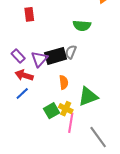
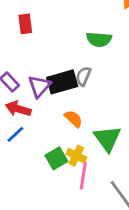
orange semicircle: (64, 82) -> (73, 119), turned -40
green triangle: (88, 96) -> (107, 139), turned -45

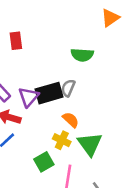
orange semicircle: (73, 119) -> (71, 120), moved
yellow cross: (76, 156) -> (62, 140), moved

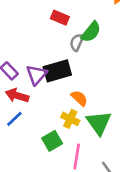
red rectangle: (16, 41) -> (60, 18), moved, turned -60
green semicircle: (82, 55) -> (91, 32), turned -55
gray semicircle: (68, 88) -> (77, 42), moved

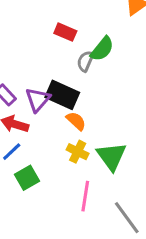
black rectangle: (57, 71) -> (62, 95), turned 40
orange semicircle: (79, 98) -> (76, 121), moved
green square: (52, 141) -> (27, 178), moved

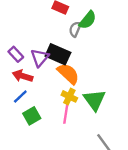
orange semicircle: (76, 121) -> (68, 74), size x1.5
pink line: (85, 196) -> (66, 112), moved

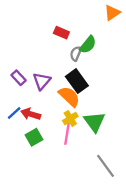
black rectangle: (58, 54) -> (77, 81), moved, turned 30
red arrow: (23, 76) -> (31, 114), moved
blue line: (20, 96) -> (14, 113), moved
yellow cross: (69, 96) -> (70, 118), turned 32

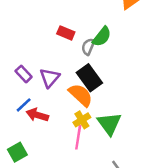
red rectangle: (61, 33) -> (66, 33), moved
blue line: (14, 113) -> (24, 105), moved
green square: (34, 137) -> (17, 152), moved

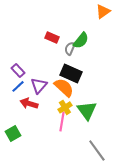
purple triangle: (50, 78) -> (39, 85), moved
black rectangle: (89, 78) -> (71, 73), turned -30
blue line: (24, 105) -> (18, 86), moved

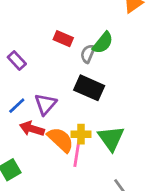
purple rectangle: (18, 70) -> (17, 60), moved
orange semicircle: (64, 87) -> (61, 140), moved
yellow cross: (65, 107) -> (81, 134), turned 32

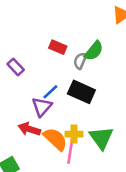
blue line: (17, 106) -> (50, 92), moved

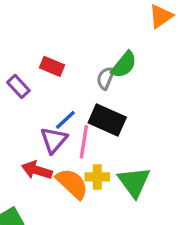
red rectangle: (58, 47) -> (52, 66), moved
pink line: (70, 151) -> (84, 142), moved

